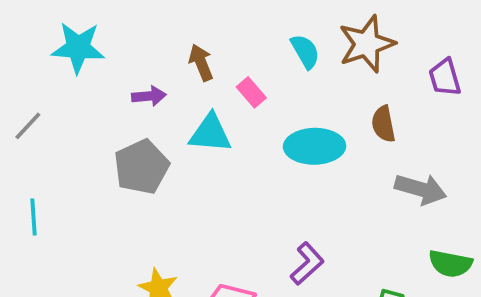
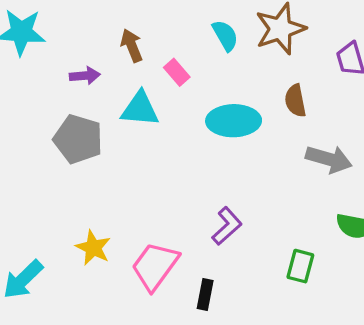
gray pentagon: (141, 167) -> (78, 139), turned -30

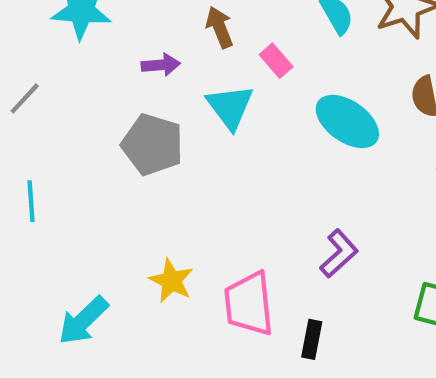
cyan triangle: (140, 109) -> (230, 107), turned 48
cyan ellipse: (234, 121) -> (347, 121), turned 36
pink trapezoid: (155, 266) -> (249, 304), turned -42

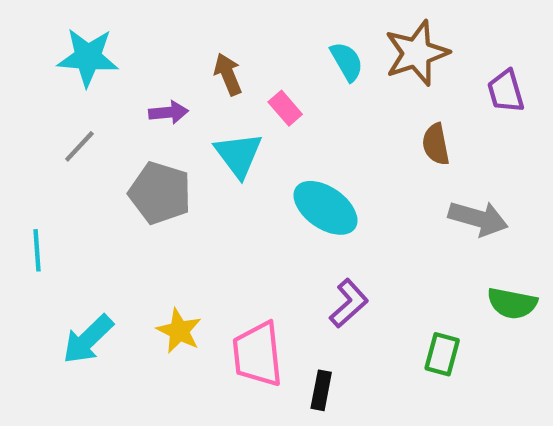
gray line: (25, 98) -> (79, 146), moved
cyan ellipse: (347, 121) -> (325, 208), moved
cyan arrow: (83, 321) -> (88, 339), moved

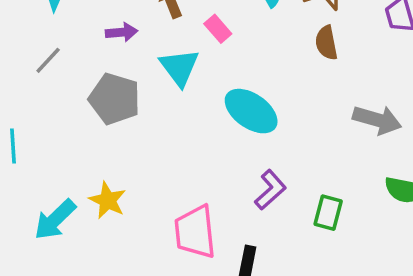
brown semicircle: (436, 144) -> (326, 43), moved
yellow star: (179, 331) -> (108, 200), moved
green rectangle: (442, 354) -> (328, 213), moved

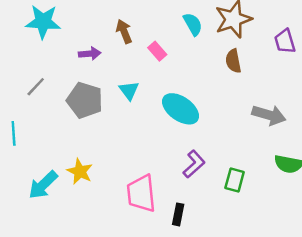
gray line: (48, 60) -> (36, 87), moved
cyan triangle: (179, 67) -> (129, 90), moved, size x0.7

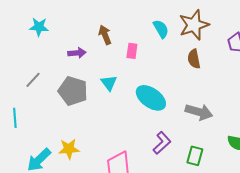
cyan star: (43, 22) -> (39, 27), size x0.7
pink rectangle: (157, 51) -> (132, 51), turned 49
gray arrow: (269, 115) -> (199, 112), moved
yellow star: (80, 171) -> (69, 149), turned -30

